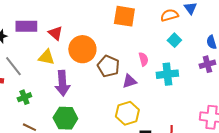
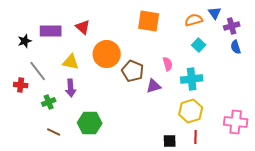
red triangle: (55, 33) -> (83, 27), moved
purple cross: (207, 64) -> (232, 26), moved
purple arrow: (62, 83) -> (71, 88), moved, size x0.7
yellow hexagon: (127, 113) -> (191, 111), moved

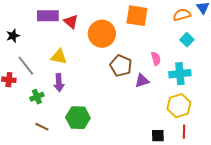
purple rectangle: (51, 31) -> (48, 16), moved
orange circle: (107, 54) -> (102, 34), moved

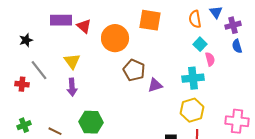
orange semicircle: (182, 15) -> (195, 19), turned -84
yellow triangle: (59, 57) -> (72, 61), turned 42
pink semicircle: (156, 59) -> (210, 59), moved
green cross: (37, 97) -> (24, 125), moved

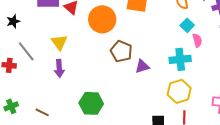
green hexagon: (91, 122) -> (91, 103), moved

